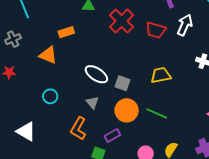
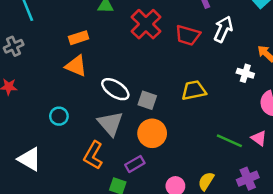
orange triangle: (48, 55) -> (76, 66), moved
gray triangle: (92, 102) -> (110, 123), size x1.6
green line: (157, 113) -> (229, 141), moved

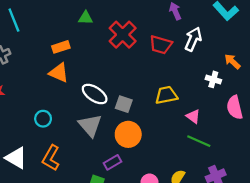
pink triangle: (259, 138) -> (193, 116), moved
orange L-shape: (93, 155) -> (51, 158), moved

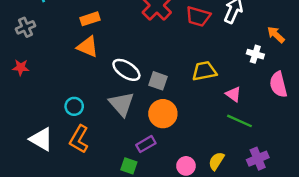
cyan circle: (43, 119) -> (74, 106), moved

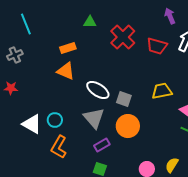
white triangle: (41, 139) -> (32, 124), moved
purple rectangle: (146, 144) -> (102, 145), moved

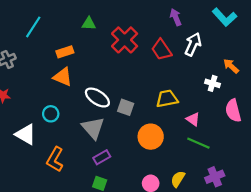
cyan line: (26, 24) -> (33, 27), moved, turned 55
red trapezoid: (157, 46) -> (161, 50), turned 40
cyan circle: (55, 120) -> (51, 114), moved
orange circle: (128, 126) -> (151, 137), moved

